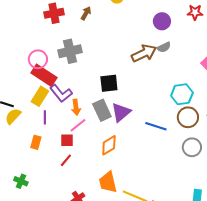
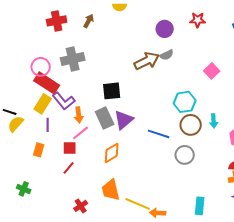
gray circle: (192, 147) -> (185, 155), moved

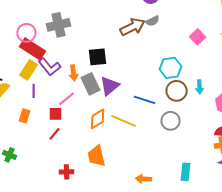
orange arrow: (79, 115) -> (74, 73), moved
yellow line: (138, 204) -> (124, 121), moved
red cross: (81, 206) -> (67, 172), turned 32

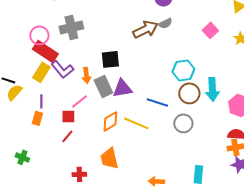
pink square: (198, 37) -> (210, 30), moved
purple triangle: (110, 86) -> (122, 88), turned 30
cyan arrow: (200, 87) -> (212, 89), size x1.6
purple line: (34, 91) -> (41, 101), moved

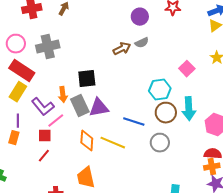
brown arrow: (145, 29) -> (122, 49), size x0.7
pink square: (210, 30) -> (187, 69), moved
pink circle: (39, 35) -> (16, 44), moved
purple L-shape: (62, 69) -> (43, 107), moved
orange diamond: (110, 121) -> (87, 141), turned -55

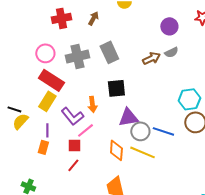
gray rectangle: (80, 106) -> (109, 52), moved
gray circle: (160, 143) -> (140, 131), moved

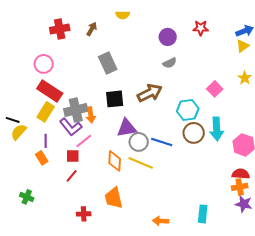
gray cross: (77, 56) -> (76, 110), moved
brown arrow: (151, 58) -> (150, 93), moved, size x1.4
orange rectangle: (43, 147) -> (42, 158), turned -48

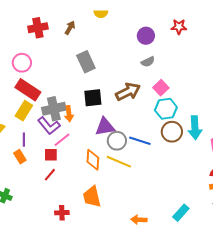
pink square: (215, 89) -> (161, 88), moved
cyan rectangle: (203, 214) -> (181, 213), turned 36

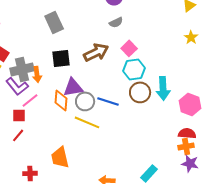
orange diamond: (93, 160) -> (61, 100), moved

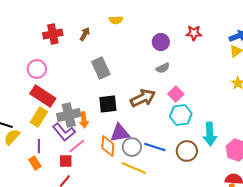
brown circle: (140, 92) -> (187, 151), moved

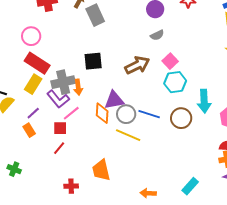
gray rectangle: (101, 68) -> (95, 15), moved
black square: (108, 104) -> (93, 61), moved
purple line: (39, 146) -> (33, 113), turned 48

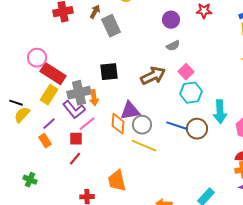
pink circle: (31, 36) -> (37, 58), moved
blue line: (149, 114) -> (177, 126), moved

